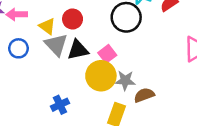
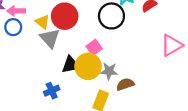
red circle: (73, 19) -> (65, 16), size x1.5
blue circle: (18, 48) -> (13, 27), moved
black triangle: (78, 50) -> (71, 65), moved

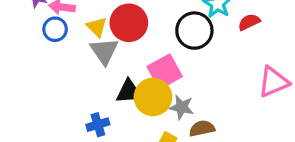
pink square: (94, 47) -> (165, 72), size x1.5

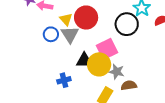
blue circle: (55, 29) -> (51, 34), moved

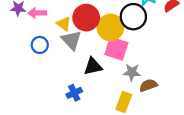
blue circle: (51, 34) -> (40, 45), moved
pink square: (107, 49) -> (116, 49), turned -35
yellow circle: (99, 64) -> (110, 27), moved

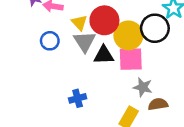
pink square: (116, 49) -> (131, 59), turned -30
black triangle: (93, 66) -> (104, 55), moved

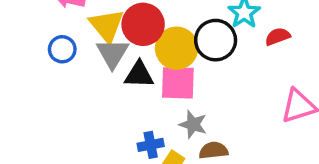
yellow triangle: (79, 23) -> (107, 25), size x1.5
blue cross: (78, 98) -> (151, 145), moved

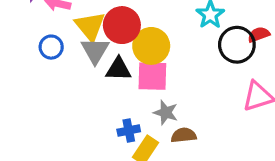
red semicircle: (278, 37) -> (259, 35), moved
black circle: (216, 40) -> (237, 45), moved

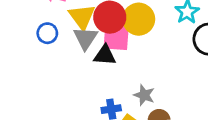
yellow circle: (151, 46) -> (139, 19), moved
pink square: (152, 76) -> (116, 38), moved

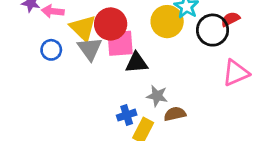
yellow circle: (139, 19) -> (167, 22), moved
black triangle: (105, 55) -> (137, 63), moved

